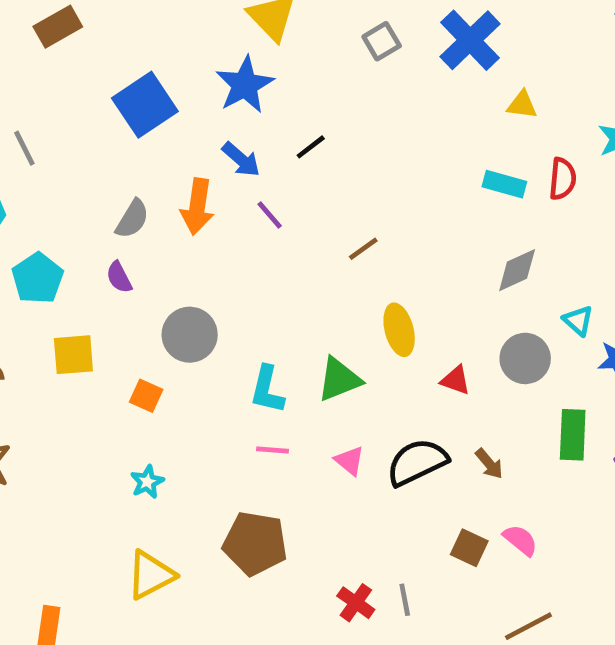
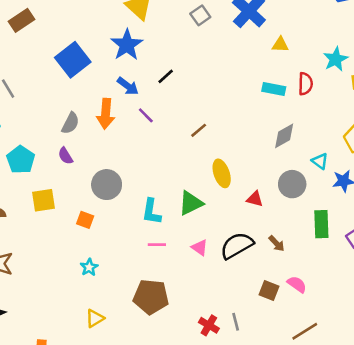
yellow triangle: (151, 575) -> (95, 318), size x0.7

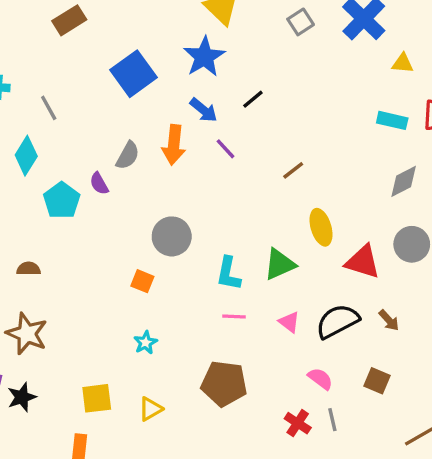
purple semicircle: (65, 156) -> (99, 184), moved
red triangle: (255, 199) -> (363, 262), size x1.6
yellow square: (43, 200) -> (97, 398), moved
pink semicircle: (297, 284) -> (320, 379), moved

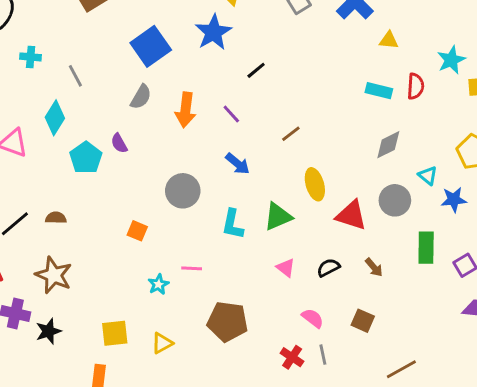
blue arrow: (204, 110) -> (238, 164), moved
gray semicircle: (128, 155) -> (141, 97), moved
orange square: (142, 281) -> (137, 231), moved
pink line: (234, 317) -> (192, 268), moved
black semicircle: (337, 321) -> (328, 268), size x0.6

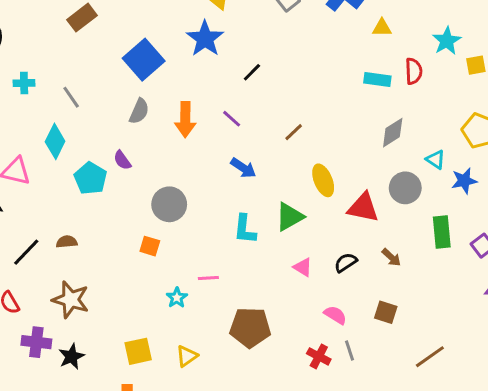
gray circle: (183, 191) -> (169, 204), moved

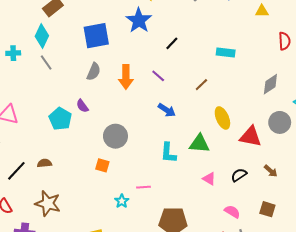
blue square: (144, 60) -> (96, 36), turned 32
cyan rectangle: (377, 79) -> (226, 53), moved
cyan diamond: (55, 141) -> (42, 36), moved
green triangle: (289, 217) -> (199, 144), turned 35

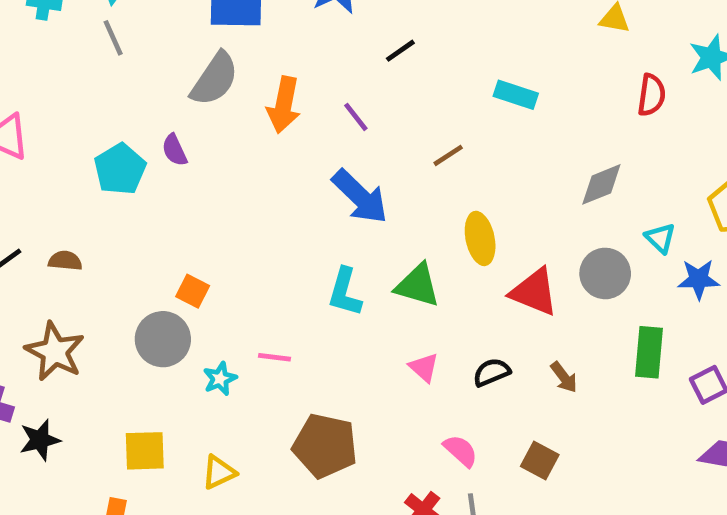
gray semicircle: (94, 72) -> (215, 79), size x1.4
blue arrow: (167, 110) -> (360, 197), size x1.5
gray circle: (115, 136) -> (163, 339), moved

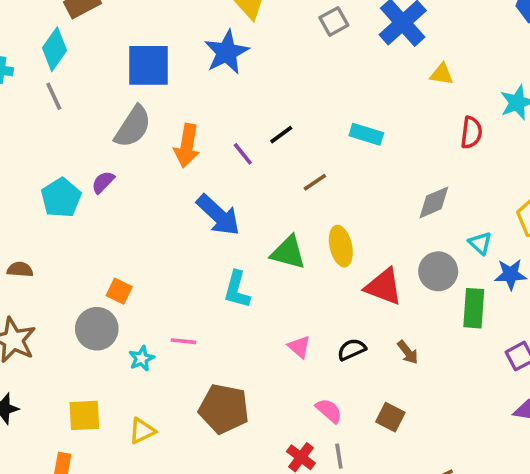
black line: (400, 51) -> (281, 135), moved
purple semicircle: (174, 150) -> (103, 182), turned 70
blue arrow: (360, 197) -> (218, 215), moved
green triangle: (418, 285) -> (288, 252), moved
green rectangle: (649, 352) -> (474, 308), moved

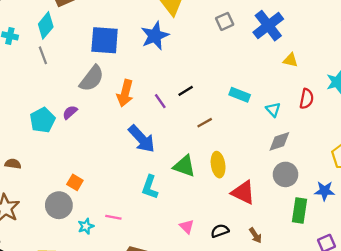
cyan triangle: (480, 243) -> (273, 110), moved
gray circle: (438, 271) -> (285, 174), moved

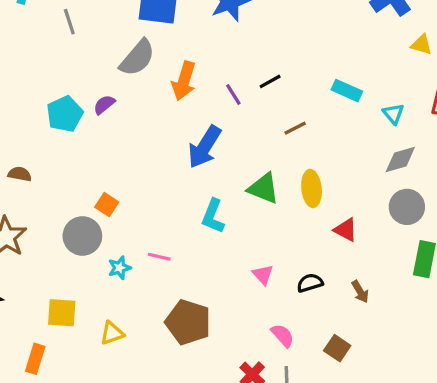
blue arrow: (142, 139) -> (204, 147), turned 72
red triangle: (243, 192) -> (346, 230), size x0.7

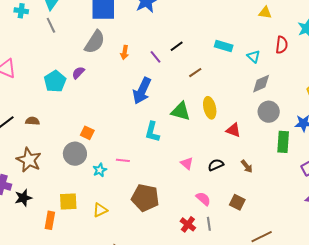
orange arrow: (184, 81) -> (125, 52), size x0.6
orange rectangle: (35, 359) -> (50, 220), moved

